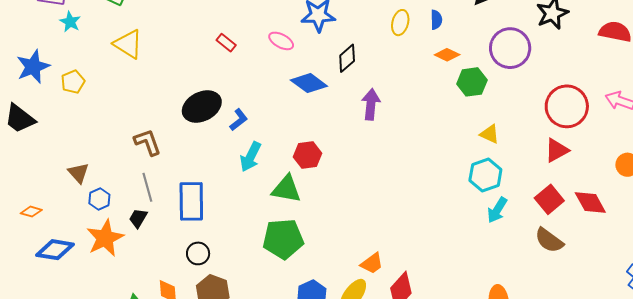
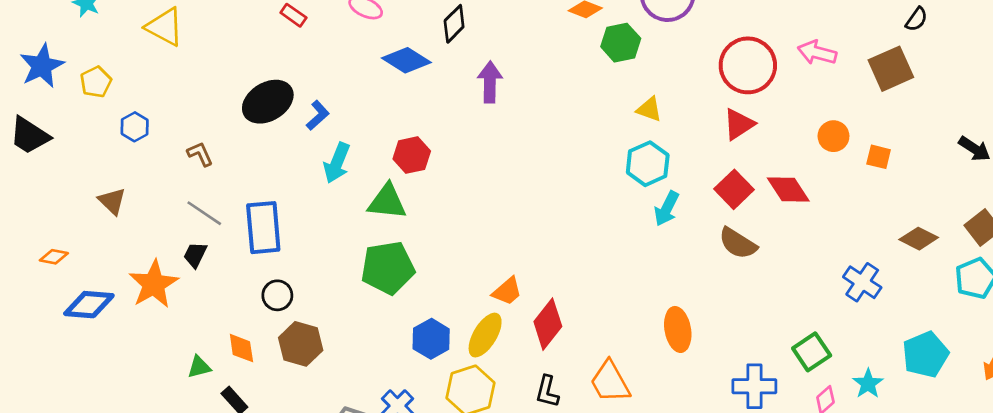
brown L-shape: (148, 142) -> (200, 154), size x0.7
gray line: (147, 187) -> (204, 213), turned -36
blue hexagon: (99, 199) -> (135, 127), moved

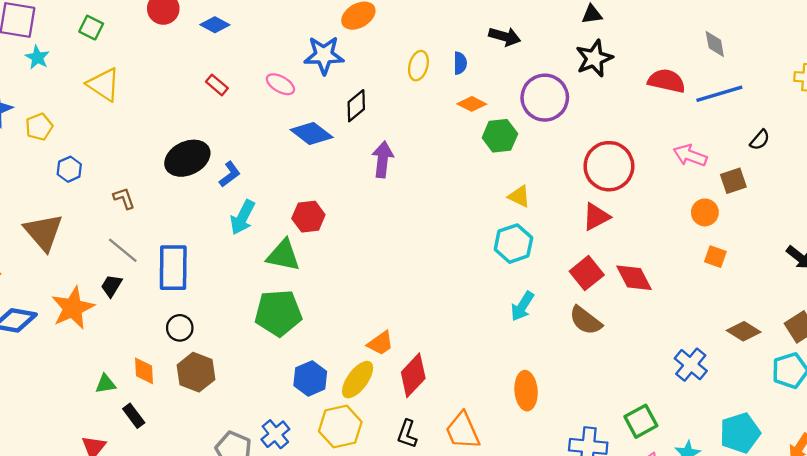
pink arrow: (817, 53) -> (690, 155), moved
brown square: (891, 69) -> (733, 181), size x0.7
orange circle: (833, 136) -> (705, 212), moved
brown triangle: (112, 201) -> (43, 232), size x1.6
cyan arrow: (667, 209) -> (522, 306), moved

